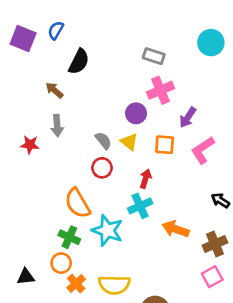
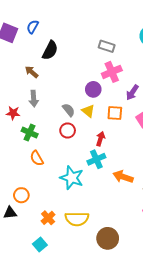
orange semicircle: (77, 203) -> (37, 158), moved, size x0.7
green cross: (69, 237) -> (30, 133), moved
orange circle: (61, 263) -> (21, 195), moved

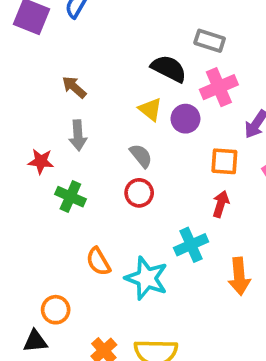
black semicircle: (50, 50) -> (169, 69), moved, turned -90
yellow triangle: (88, 111) -> (150, 109), moved
red arrow: (100, 139) -> (221, 204), moved
orange semicircle: (37, 158) -> (98, 261), moved
orange arrow: (123, 177) -> (239, 276), turned -114

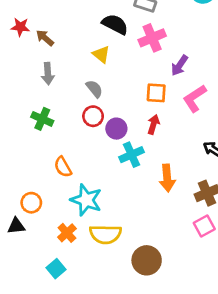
purple circle: (185, 119) -> (116, 129), moved
red star: (41, 161) -> (20, 27), moved
cyan star: (147, 278) -> (86, 200), moved

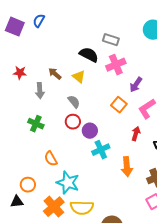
red star: (20, 27) -> (20, 73), moved
brown arrow: (45, 38) -> (55, 74), moved
orange square: (156, 93) -> (119, 105), turned 35
red arrow: (153, 124) -> (136, 134), moved
orange cross: (67, 233) -> (54, 207), size x1.5

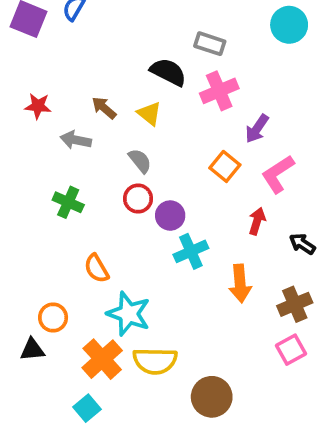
gray arrow: (40, 91) -> (76, 140), turned 105

